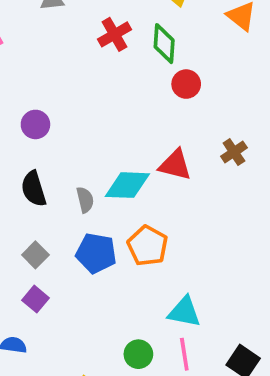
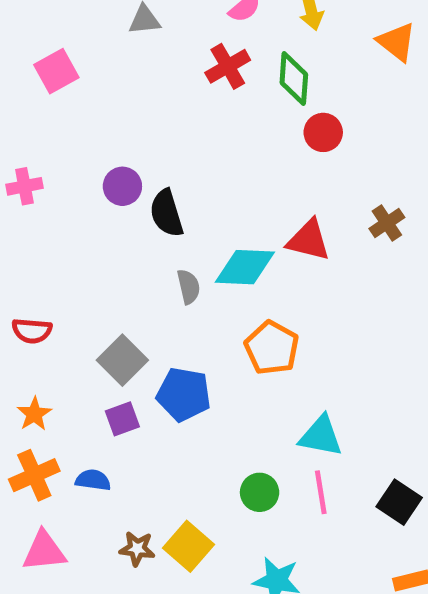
black semicircle: (34, 189) -> (167, 213), moved
blue pentagon: (96, 253) -> (184, 394), moved
gray square: (35, 255) -> (122, 360), size x1.4
purple square: (35, 299) -> (122, 419), turned 30

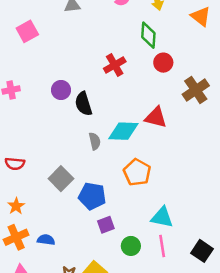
red cross: (228, 66) -> (115, 65), moved
brown cross: (387, 223) -> (196, 90), moved, size x1.5
purple square: (122, 419) -> (106, 225), moved

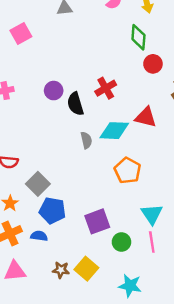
red cross: (115, 65) -> (106, 88), moved
gray square: (61, 179) -> (38, 184), moved
blue pentagon: (92, 196) -> (52, 211), moved
cyan triangle: (162, 217) -> (152, 214), turned 45
purple square: (106, 225) -> (97, 221), size x1.5

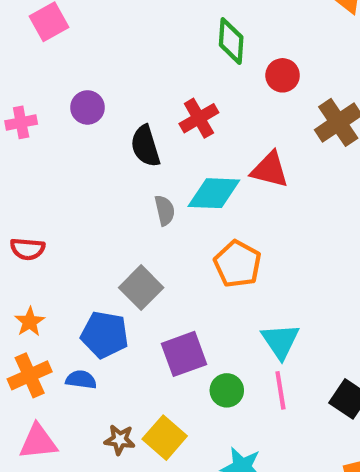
green diamond: (138, 37) -> (231, 41), moved
purple circle: (54, 91) -> (87, 107), moved
gray square: (38, 184) -> (141, 288), moved

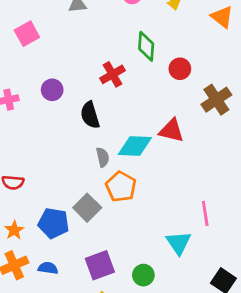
red cross: (199, 118) -> (113, 74), moved
orange pentagon: (238, 264) -> (121, 187), moved
blue pentagon: (105, 335) -> (54, 223), moved
purple square: (184, 354) -> (100, 265), moved
pink line: (280, 390) -> (205, 213), moved

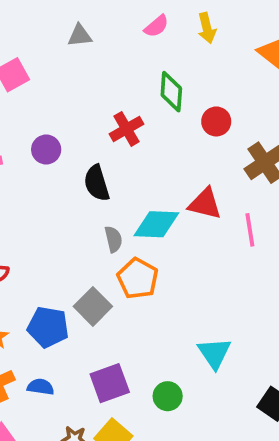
pink line: (205, 213) -> (250, 230), moved

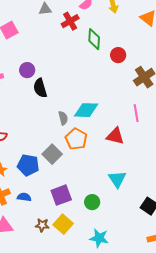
red cross: (127, 129) -> (70, 21), moved
black semicircle: (97, 183) -> (40, 88), moved
red triangle: (205, 204) -> (115, 136), moved

